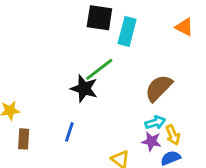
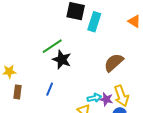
green line: (99, 69) -> (52, 46), moved
cyan arrow: (155, 123) -> (94, 98), moved
yellow arrow: (173, 135) -> (121, 96), size x1.5

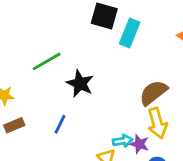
green line: (52, 46) -> (47, 61), moved
brown rectangle: (17, 92) -> (14, 125), turned 56
yellow arrow: (121, 96) -> (157, 123), moved

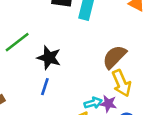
blue line: (60, 124) -> (45, 87), moved

